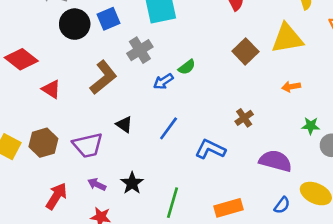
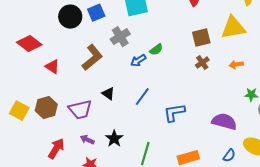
brown square: (245, 51) -> (201, 38), turned 30
brown cross: (244, 118) -> (202, 63), moved
blue L-shape: (210, 149) -> (174, 113), turned -35

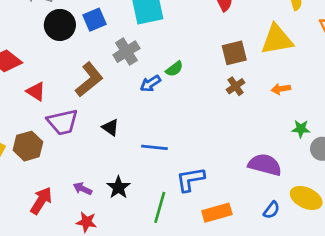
blue line: (142, 97) -> (154, 147), moved, turned 60
purple trapezoid: (80, 110) -> (63, 122), moved
blue L-shape: (174, 113) -> (190, 179), moved

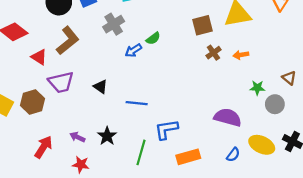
brown L-shape: (89, 80) -> (68, 41), moved
brown cross: (236, 86) -> (213, 53), moved

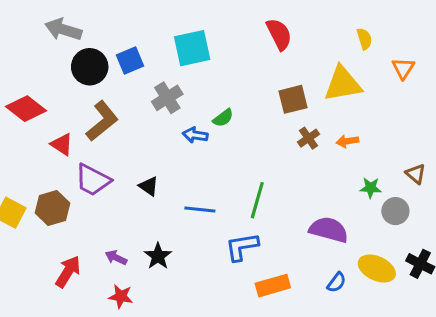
blue arrow: (133, 50) -> (195, 135), turned 42
purple trapezoid: (61, 82) -> (93, 180), turned 40
green line: (141, 152) -> (257, 200), moved

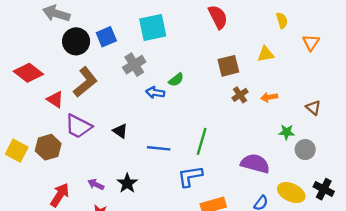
yellow triangle: (343, 84) -> (266, 54), size x0.6
brown triangle: (416, 174) -> (313, 108), moved

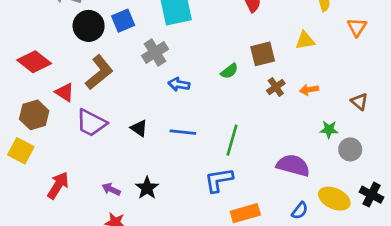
green semicircle: (176, 80) -> (229, 71), moved
brown hexagon: (48, 147) -> (34, 115), moved
blue line: (159, 148) -> (183, 132), moved
red arrow: (60, 195) -> (58, 185), moved

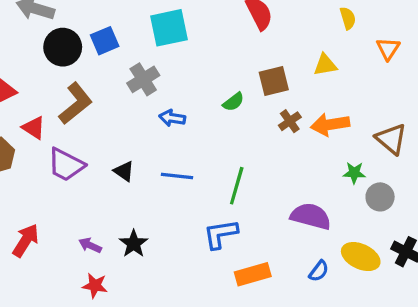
orange arrow: (309, 90) -> (330, 124), size x1.6
brown triangle: (360, 102) -> (391, 139), size x1.5

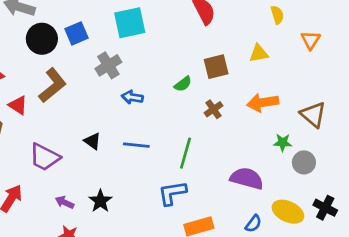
brown cross: (290, 121) -> (213, 109), moved
purple trapezoid: (66, 165) -> (45, 157), moved

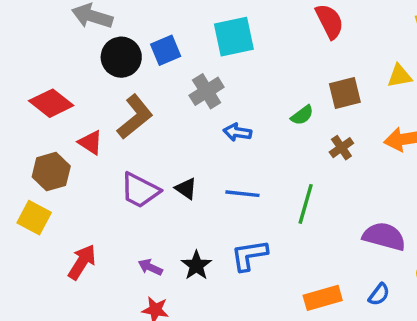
purple trapezoid: (45, 157) -> (140, 190), moved
blue L-shape: (172, 193) -> (249, 255), moved
blue semicircle: (253, 224) -> (379, 294), moved

